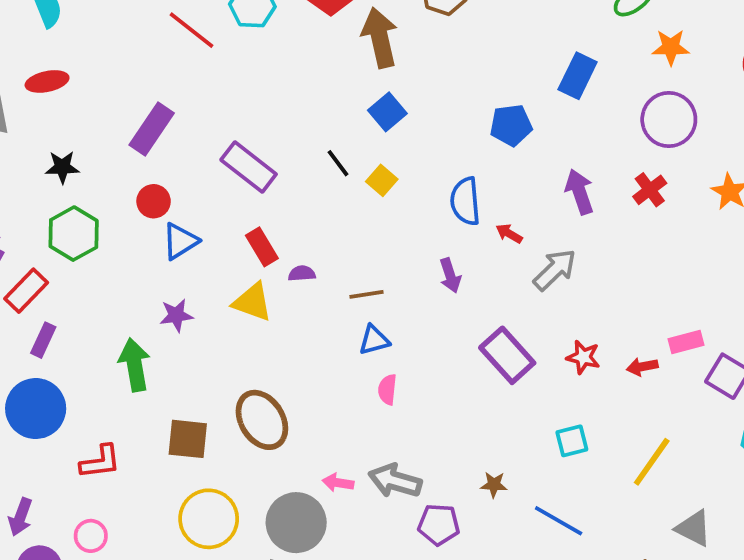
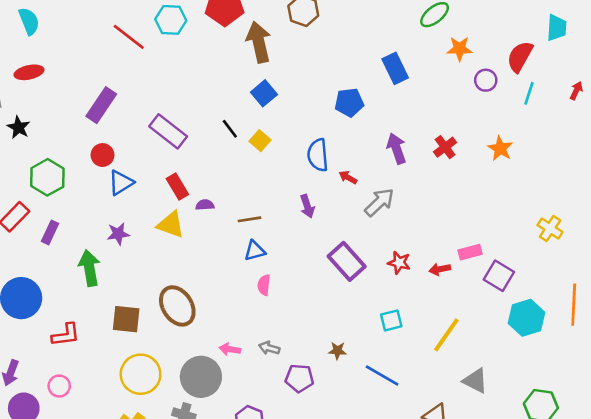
blue rectangle: (578, 76) -> (395, 68), turned -52
purple circle: (669, 119) -> (486, 80), moved, size x0.6
black star: (62, 167) -> (18, 127), moved, turned 30
purple rectangle: (43, 340) -> (50, 232), moved
gray arrow: (395, 481) -> (269, 348), size x0.6

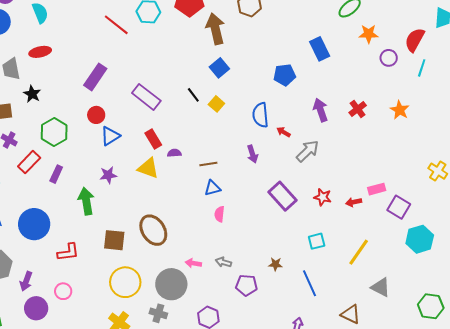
blue line: (382, 376) -> (310, 283), turned 36

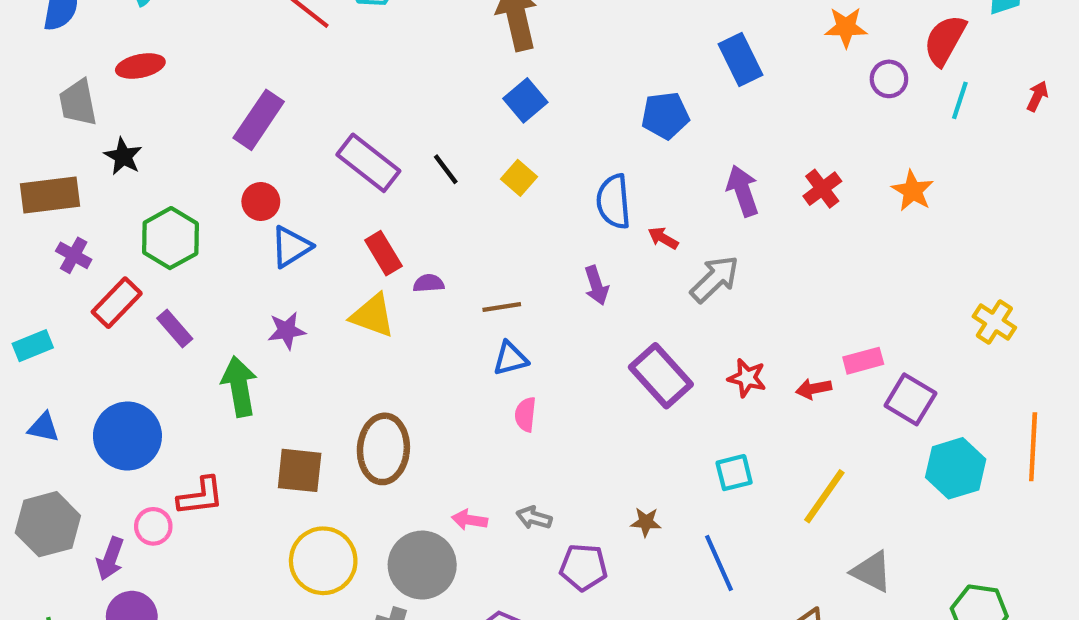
black line: (193, 95) -> (446, 169), moved
purple rectangle: (56, 174) -> (175, 328), turned -66
brown ellipse: (153, 230) -> (383, 449), turned 36
pink circle: (63, 291) -> (153, 526), moved

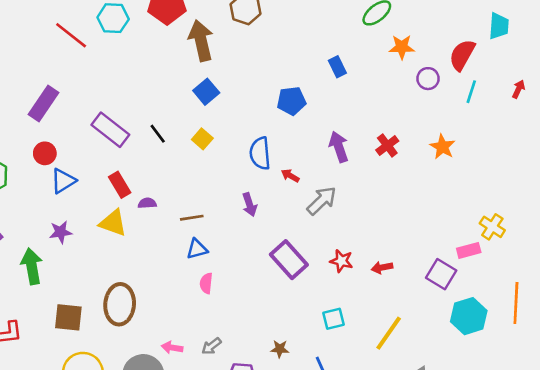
blue rectangle: (741, 60) -> (337, 67), size x0.7
pink rectangle: (863, 361) -> (469, 250), moved
gray arrow: (534, 518) -> (211, 346), turned -54

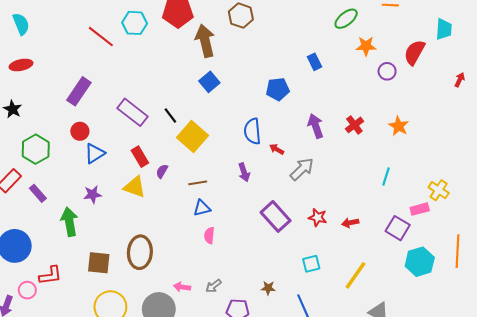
cyan line: (471, 92) -> (386, 176), moved
yellow square: (202, 139) -> (192, 137), moved, size x1.8
purple semicircle: (147, 203) -> (162, 171), turned -56

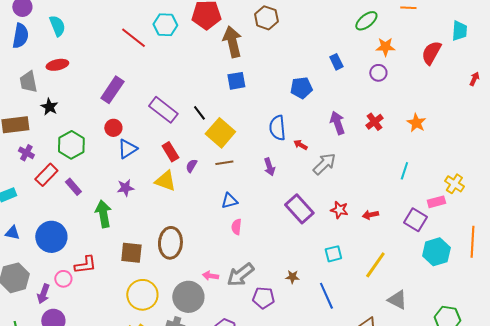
purple circle: (387, 71) -> (378, 73), moved
blue square: (209, 82) -> (236, 81), turned 30
brown line: (198, 183) -> (224, 163), moved
gray arrow: (214, 286) -> (240, 275), size x1.8

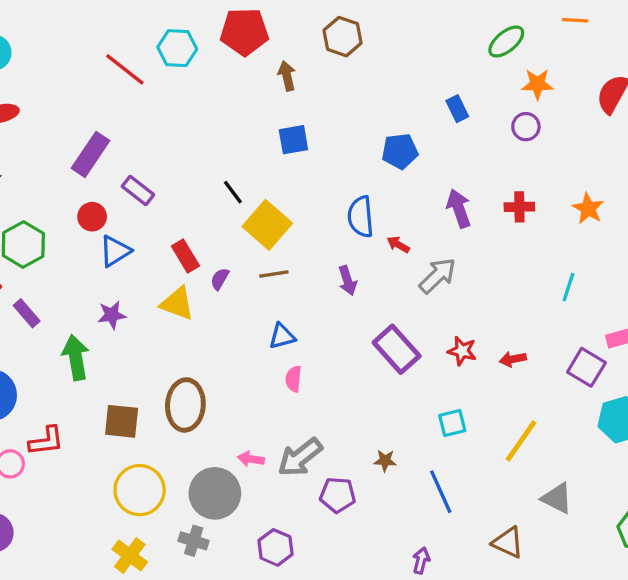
brown arrow: (232, 42) -> (287, 76), size x0.6
purple rectangle: (163, 110) -> (138, 190), moved, size x0.7
red cross: (374, 122) -> (519, 207), turned 36

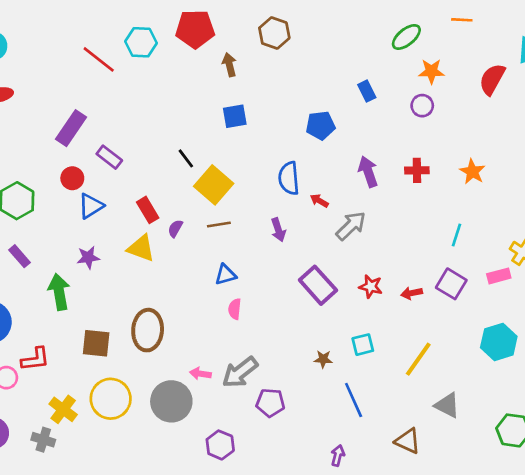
purple square: (586, 367) -> (451, 284), moved
brown star: (385, 461) -> (323, 359), moved
gray cross: (194, 541) -> (43, 440), moved
yellow cross: (130, 556) -> (63, 409), moved

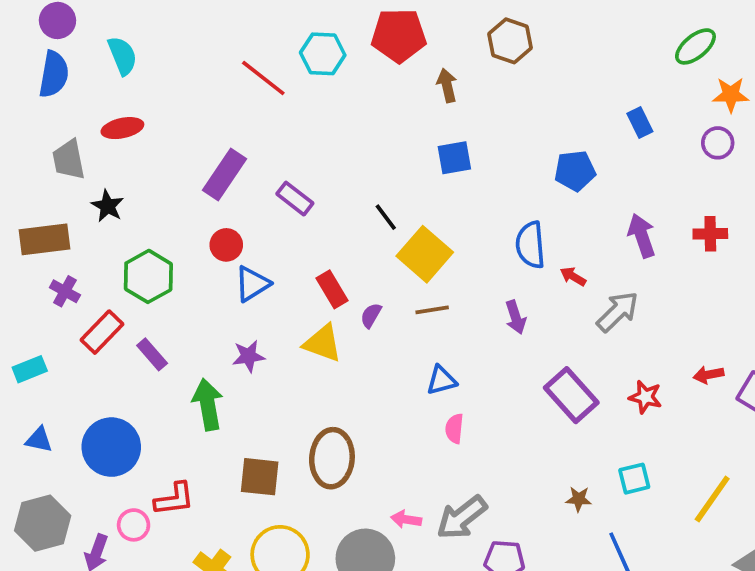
purple rectangle: (109, 157) -> (295, 199), moved
red arrow: (412, 293) -> (708, 375), moved

